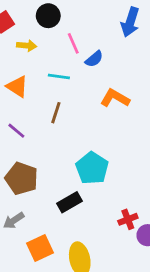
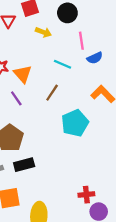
orange triangle: (17, 87) -> (23, 74), moved
cyan pentagon: (92, 168) -> (75, 123), moved
black rectangle: (70, 202) -> (24, 165), moved

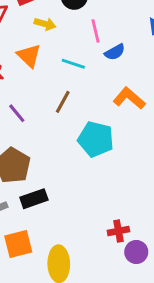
orange triangle: (23, 74) -> (29, 56), moved
cyan pentagon: (75, 123) -> (96, 139), turned -30

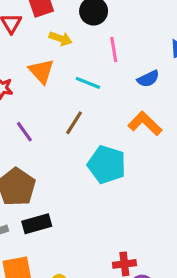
blue semicircle: (115, 52) -> (148, 79), moved

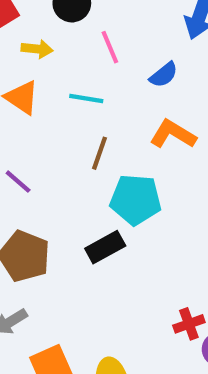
brown line: (74, 123) -> (99, 153), moved
black rectangle: (37, 224) -> (105, 247), moved

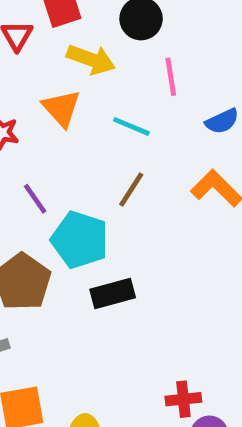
yellow arrow: (37, 49) -> (91, 59), size x1.4
cyan pentagon: (136, 200) -> (80, 240), moved

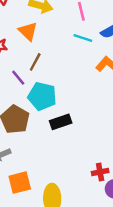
cyan line: (131, 126) -> (83, 38), moved
brown line: (131, 190) -> (35, 62), moved

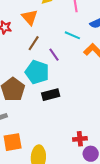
cyan line: (83, 38) -> (72, 35), moved
purple line: (18, 78) -> (54, 55), moved

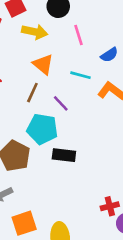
orange triangle: (30, 17) -> (43, 64), moved
black rectangle: (51, 95) -> (64, 155), turned 30

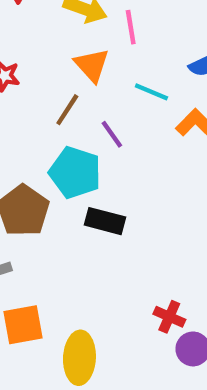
pink line: (79, 35) -> (131, 27), moved
red cross: (110, 206) -> (169, 317), turned 30

